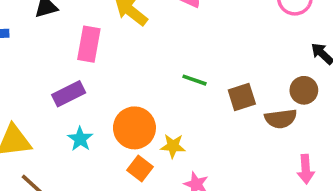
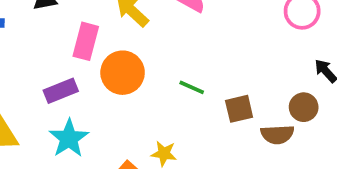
orange circle: (134, 128) -> (123, 73), moved
cyan star: (80, 139) -> (69, 138), size x1.5

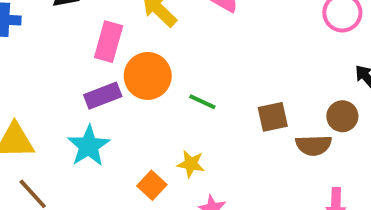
green line: (192, 87) -> (202, 102), moved
purple rectangle: (61, 91) -> (103, 96), moved

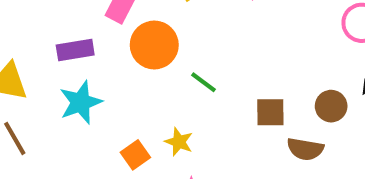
purple rectangle: (103, 96) -> (75, 50), moved
brown circle: (342, 116) -> (331, 106), moved

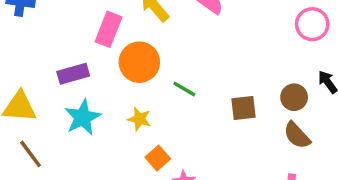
yellow star: (179, 142) -> (139, 119), moved
brown semicircle: (305, 149) -> (297, 135), moved, turned 44
orange square: (135, 155) -> (158, 158), moved

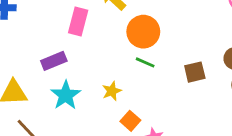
orange circle: (139, 62) -> (143, 32), moved
yellow star: (139, 119) -> (112, 91), turned -30

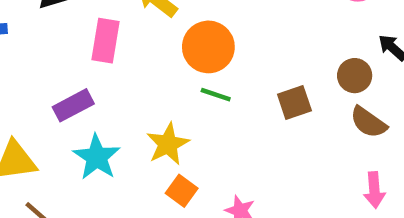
yellow star: (112, 91) -> (168, 144), size x1.4
orange square: (130, 121) -> (182, 191), moved

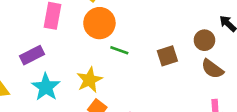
orange circle: (208, 47) -> (99, 23), moved

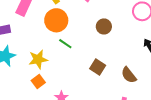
brown circle: (204, 40) -> (104, 26), moved
brown square: (167, 56) -> (98, 67), moved, turned 35

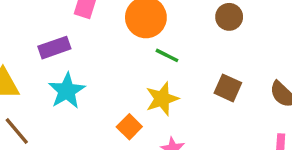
yellow star: (38, 59) -> (162, 99), moved

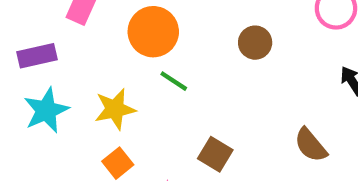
brown square: (228, 88) -> (215, 154), moved
yellow star: (162, 99) -> (115, 109), moved

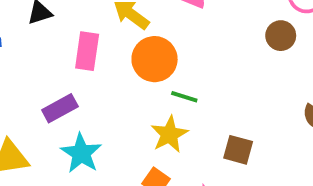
brown circle: (255, 43) -> (281, 36), moved
yellow star: (115, 109) -> (169, 134), moved

